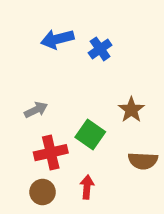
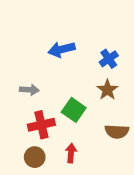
blue arrow: (57, 39) -> (62, 49), moved
blue cross: (100, 49) -> (109, 59), moved
gray arrow: (36, 110) -> (29, 90), turned 30

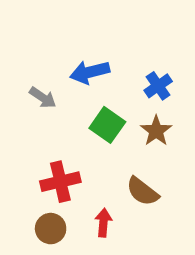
gray arrow: (29, 90) -> (43, 98), moved, turned 30
green square: (74, 110) -> (107, 125), moved
brown semicircle: (117, 132) -> (142, 191), moved, turned 35

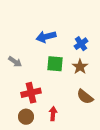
gray arrow: (43, 98) -> (15, 62), moved
green square: (107, 125) -> (55, 64), turned -30
brown semicircle: (142, 191) -> (85, 97), moved

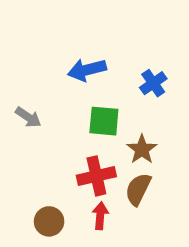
brown star: (80, 67) -> (142, 149), moved
red cross: (31, 93) -> (96, 176), moved
brown semicircle: (85, 97) -> (138, 189), moved, turned 78

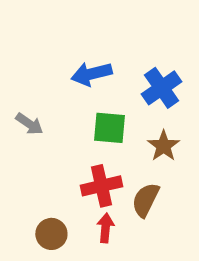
blue cross: (153, 83) -> (162, 88), size x1.4
brown star: (142, 149) -> (164, 146), moved

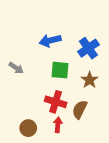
red cross: (102, 186) -> (56, 102), turned 30

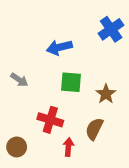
blue cross: (88, 48) -> (111, 29), moved
red cross: (56, 102) -> (50, 120), moved
brown circle: (28, 128) -> (17, 147), moved

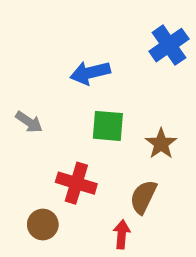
brown circle: (17, 147) -> (43, 224), moved
red arrow: (68, 147) -> (122, 234), moved

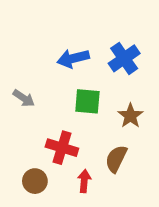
blue cross: (169, 45) -> (124, 58), moved
red arrow: (122, 234) -> (84, 181), moved

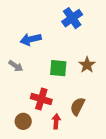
blue arrow: (73, 58) -> (31, 39), moved
blue cross: (124, 58) -> (72, 18), moved
brown star: (130, 116) -> (87, 65), moved

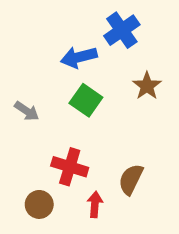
blue arrow: (31, 39) -> (79, 57), moved
brown star: (87, 65) -> (147, 86), moved
green square: (58, 68) -> (86, 100), moved, turned 30

